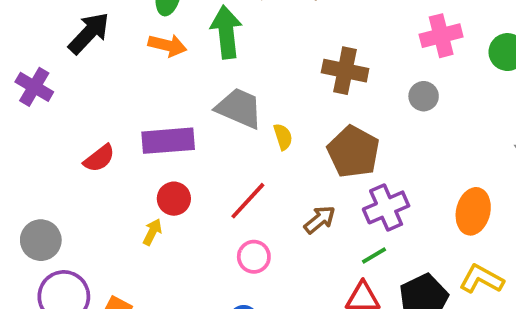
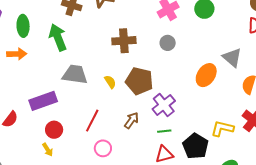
orange arrow: (167, 45) -> (17, 54), moved
yellow semicircle: (283, 137) -> (110, 82), moved
orange ellipse: (473, 211) -> (206, 75), moved, turned 35
yellow arrow: (152, 232) -> (48, 150), turned 136
green line: (374, 255) -> (164, 131), turned 40

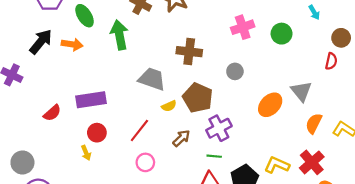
green ellipse: (23, 26) -> (85, 16), turned -40
gray circle: (168, 43) -> (235, 71), moved
gray trapezoid: (75, 74) -> (152, 79), moved
yellow semicircle: (110, 82) -> (169, 106), moved, turned 88

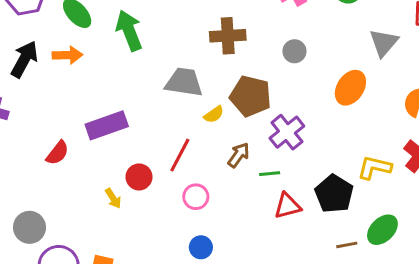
gray triangle: (301, 91) -> (384, 43), moved, turned 30
red circle: (97, 133) -> (139, 177), moved
green line: (214, 156) -> (270, 174), moved

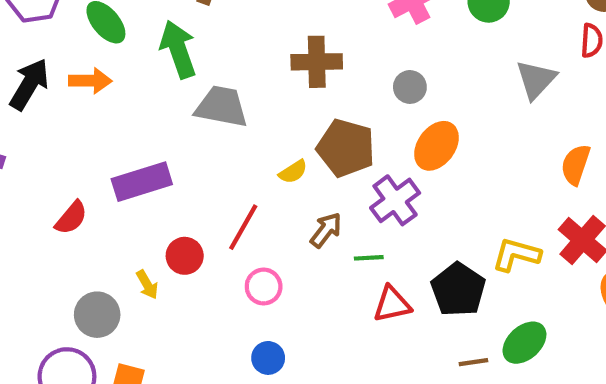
gray trapezoid: (184, 82) -> (222, 107), moved
orange ellipse: (350, 88) -> (436, 146), moved
gray circle: (30, 227) -> (97, 315), moved

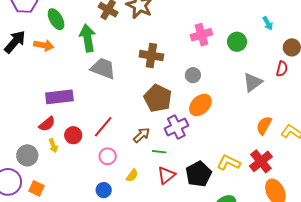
yellow semicircle: (293, 172) -> (132, 175), moved, turned -32
red semicircle: (71, 218) -> (47, 124), moved
red triangle: (392, 304) -> (166, 175), turned -36

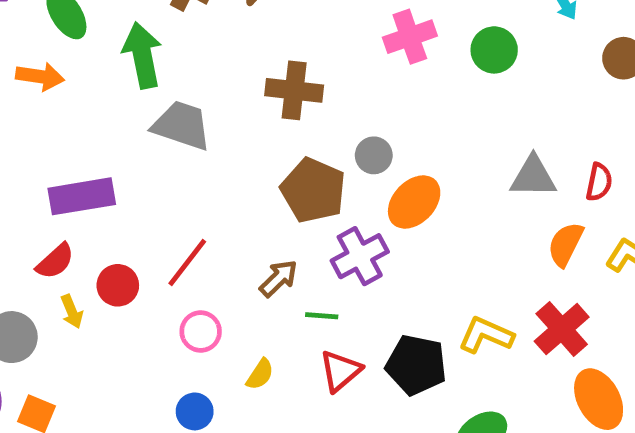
red semicircle: (282, 69) -> (599, 182), moved
gray circle: (193, 75) -> (374, 155), moved
gray triangle: (253, 82) -> (533, 177), moved, turned 40
black pentagon: (199, 174) -> (416, 365), turned -30

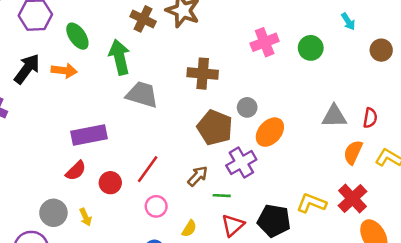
yellow arrow: (72, 311) -> (85, 217), moved

